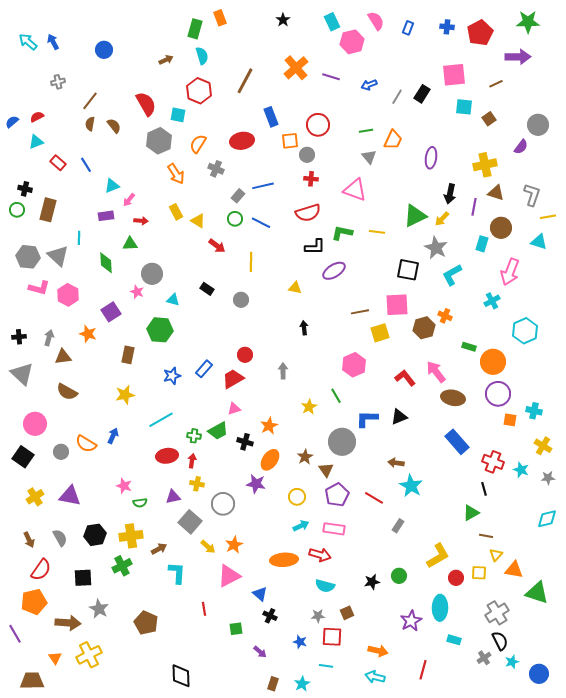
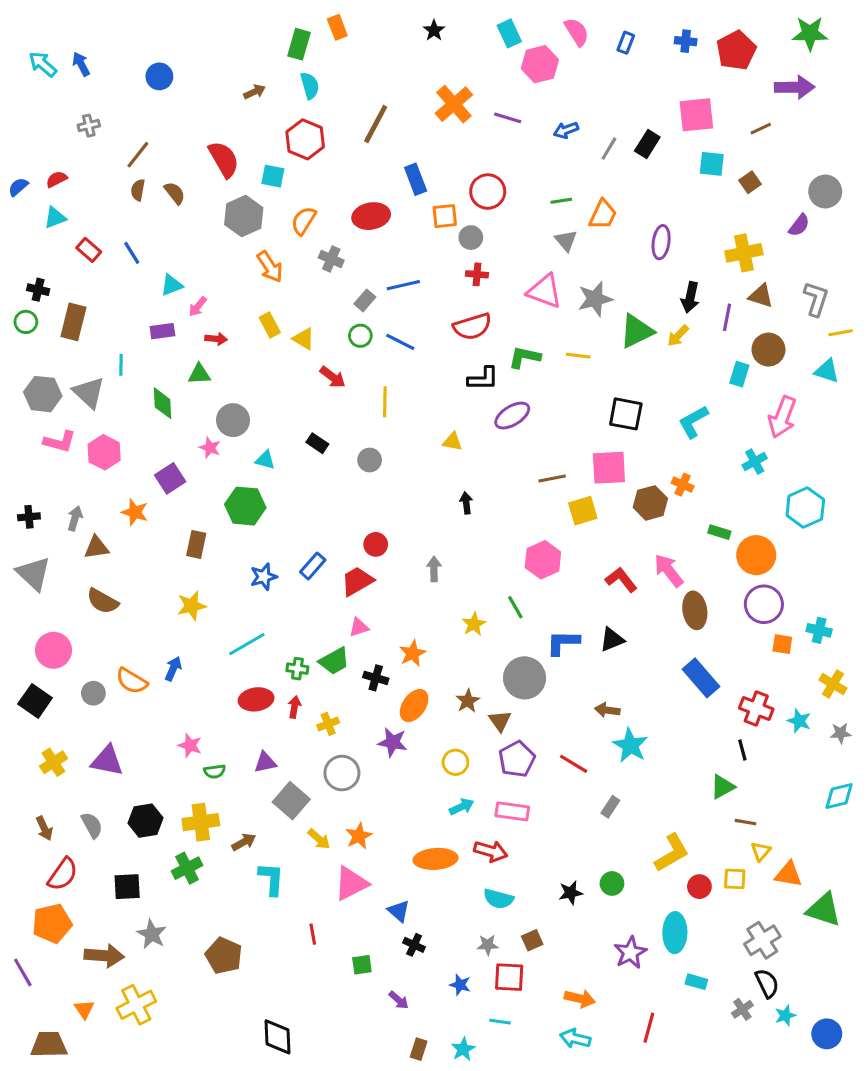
gray star: (436, 248) -> (595, 299), moved, turned 30
brown ellipse: (453, 398) -> (695, 610), turned 70
yellow cross: (197, 484) -> (328, 724), moved, turned -32

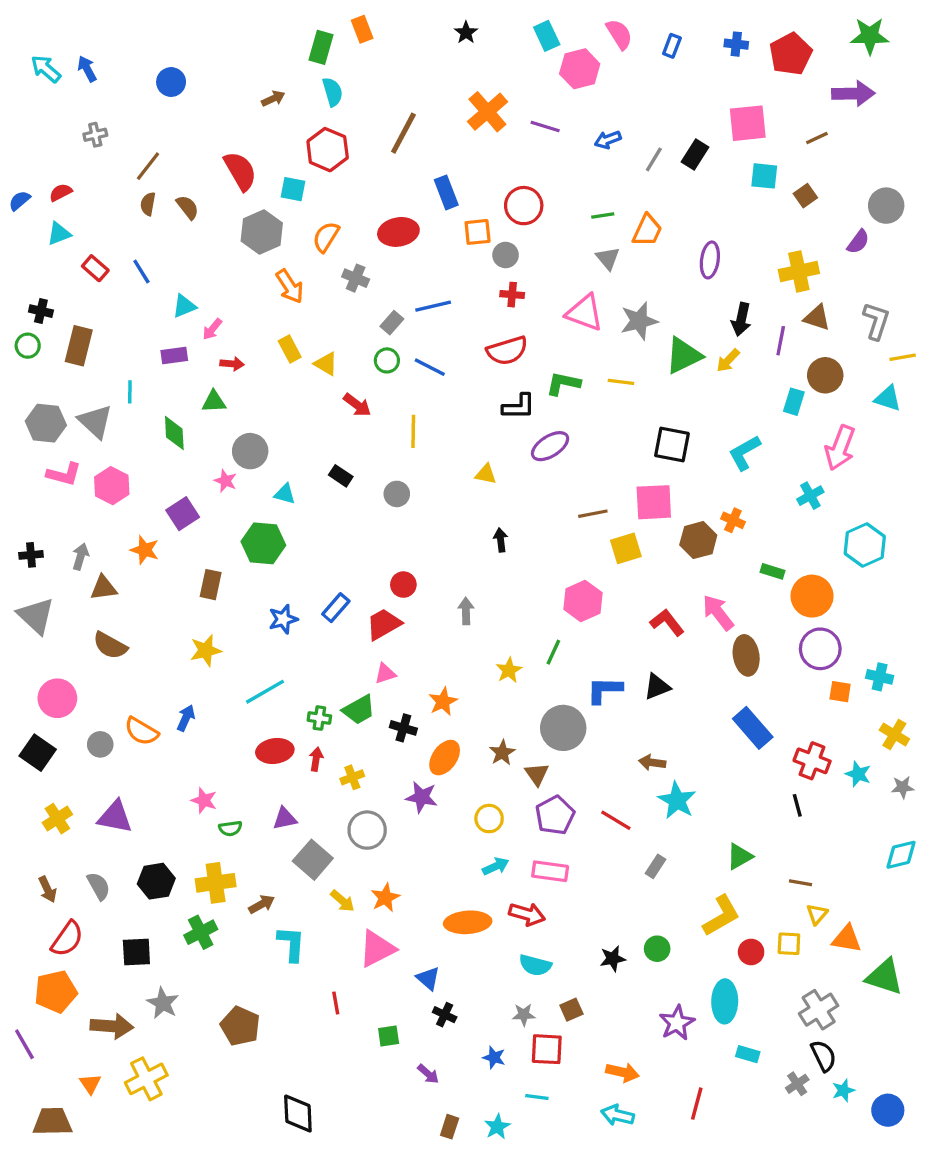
green line: (515, 607) -> (553, 652), turned 55
green triangle: (722, 787) -> (740, 856), moved

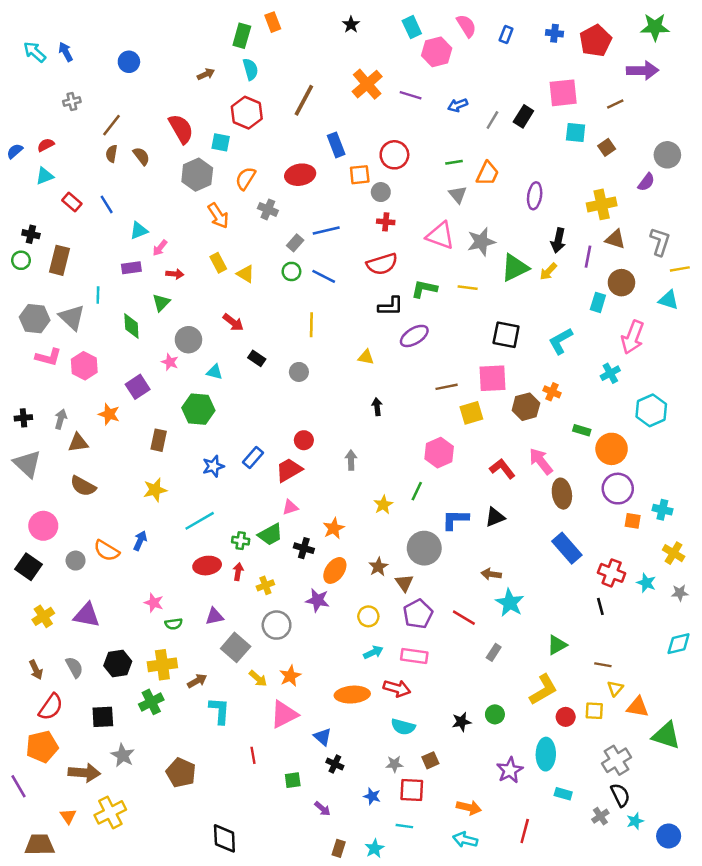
green triangle: (214, 402) -> (161, 302), turned -42
red arrow: (357, 405) -> (233, 322), moved

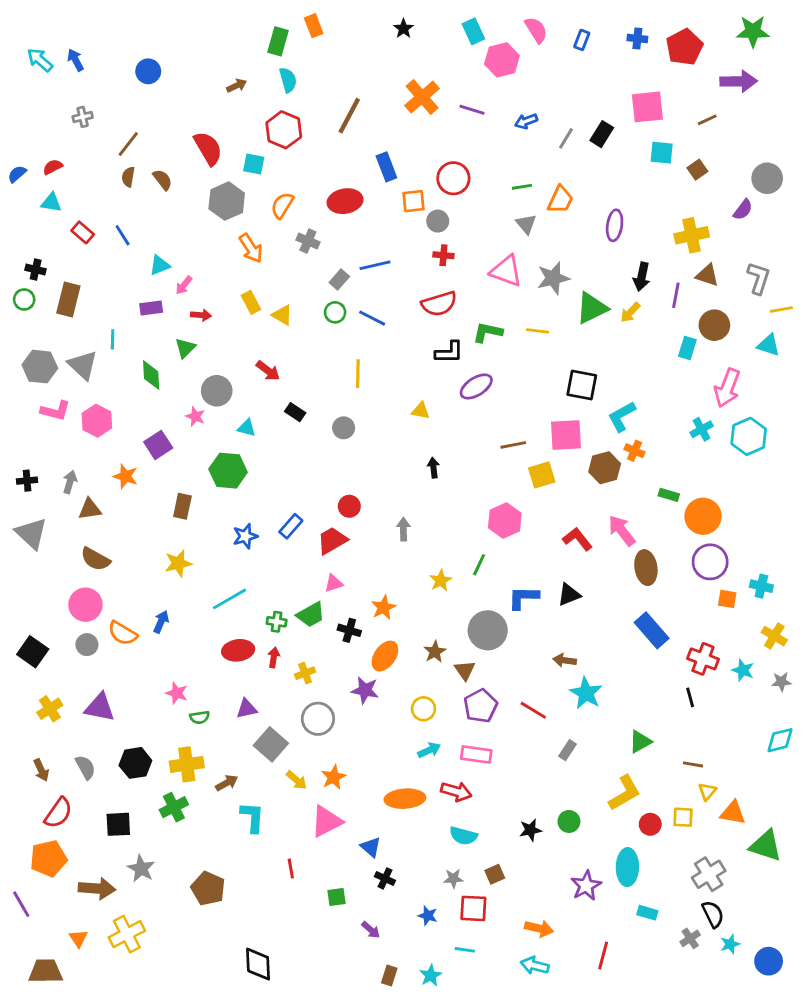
cyan triangle: (45, 176) -> (51, 203), turned 30
cyan L-shape: (561, 341) -> (622, 416), moved
cyan hexagon: (651, 410) -> (749, 436), moved
pink circle: (43, 526) -> (85, 605), moved

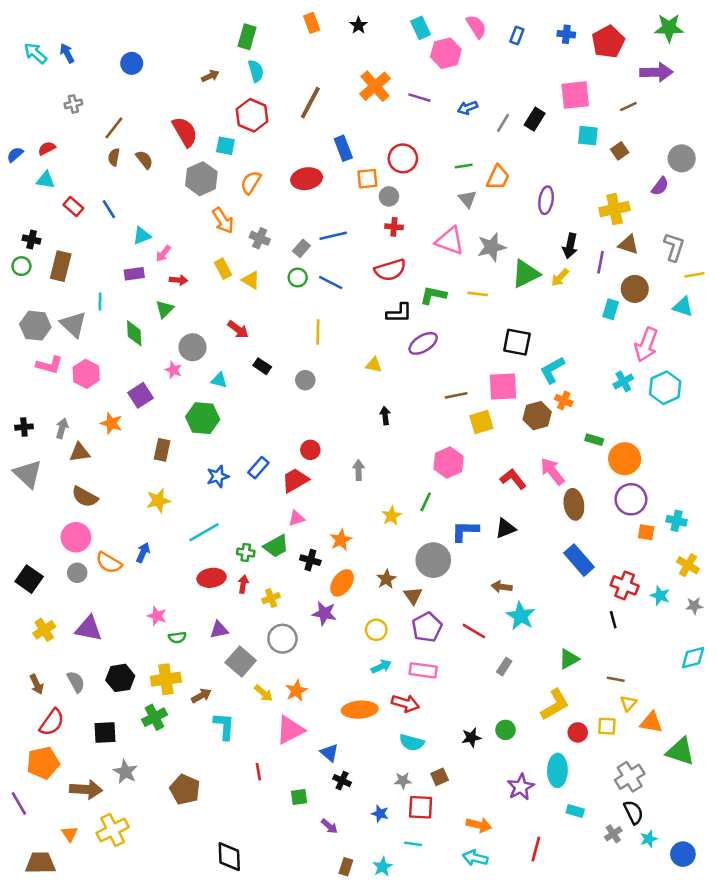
orange rectangle: (314, 26) -> (312, 23), moved
gray cross: (308, 241) -> (260, 238), moved

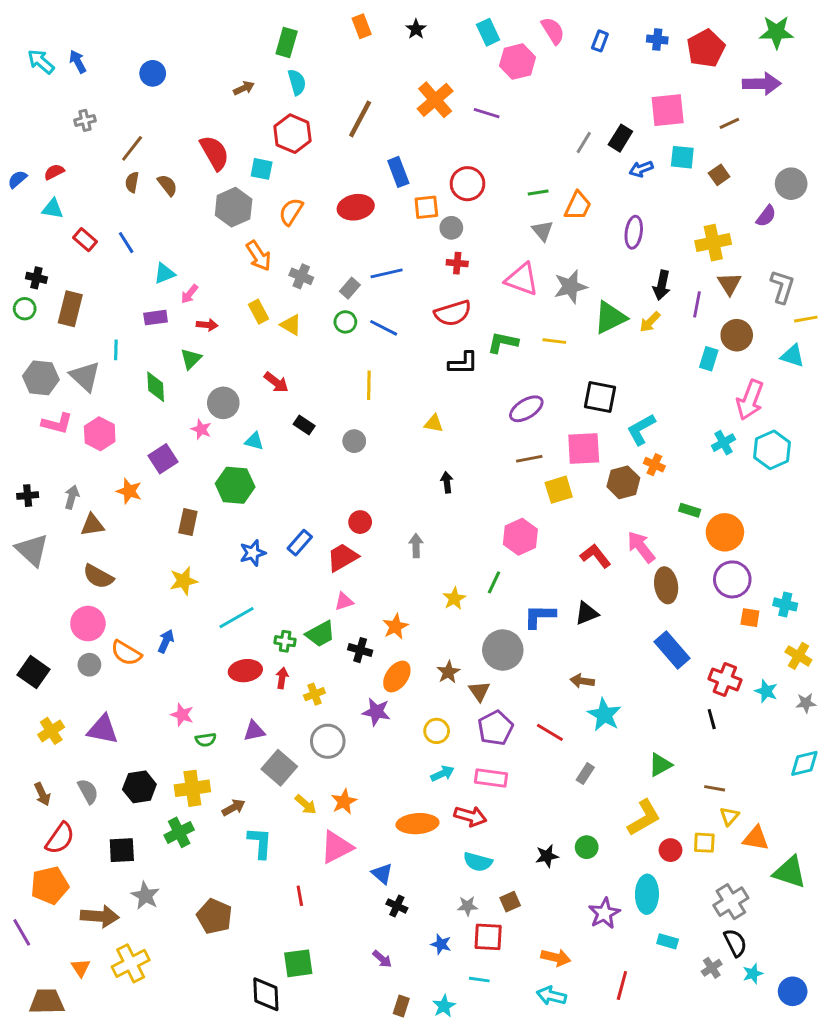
blue arrow: (467, 108) -> (641, 169), moved
brown triangle: (628, 245) -> (729, 284), turned 40
purple ellipse: (423, 343) -> (526, 409), moved
green square: (299, 797) -> (298, 963), moved, size x1.5

